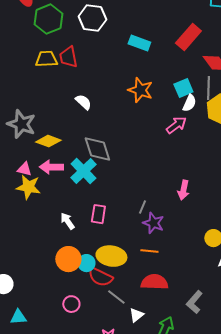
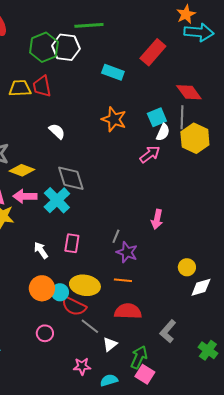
green hexagon: (48, 19) -> (44, 47), moved
red rectangle: (188, 37) -> (153, 52), moved

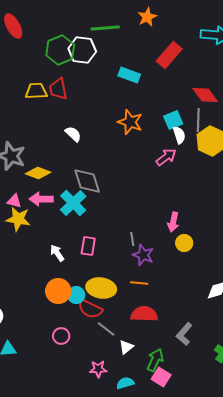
orange star: (186, 14) -> (147, 17), moved
white semicircle: (163, 132) -> (179, 135), turned -42
gray line: (116, 236) -> (132, 239), turned -32
yellow circle: (187, 267) -> (184, 243), moved

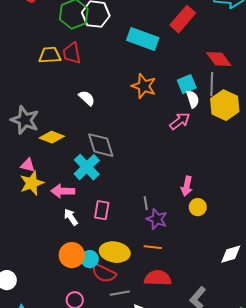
cyan rectangle: (129, 75) -> (143, 39), size x1.4
pink arrow: (41, 199) -> (63, 191), moved
yellow star: (18, 219) -> (32, 183), turned -30
gray line: (106, 329) -> (120, 293), turned -48

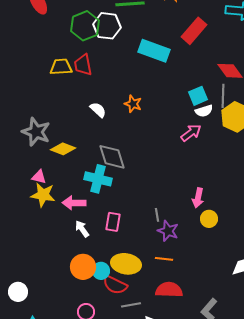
orange star: (144, 86) -> (133, 104), moved, size x0.7
white semicircle: (193, 99) -> (204, 111), turned 90
cyan cross: (87, 167) -> (98, 179), turned -32
yellow star: (32, 183) -> (43, 195), turned 30

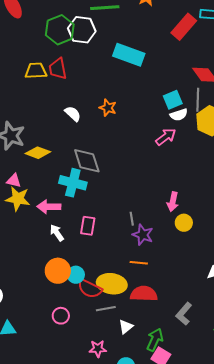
red rectangle: (194, 31) -> (184, 27), moved
yellow ellipse: (126, 264) -> (112, 284), moved

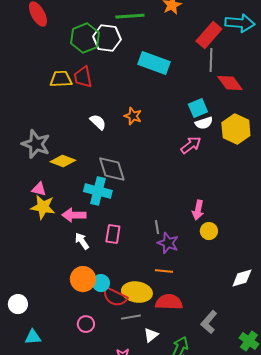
gray line: (198, 100) -> (211, 60), moved

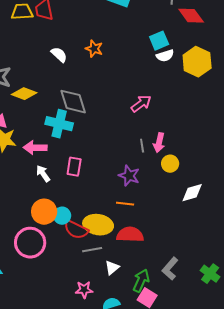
pink arrow: (191, 145) -> (141, 104), moved
gray line: (157, 227) -> (142, 146), moved
white diamond: (242, 278) -> (192, 193), moved
gray L-shape: (209, 322) -> (170, 269), moved
pink circle: (86, 324) -> (30, 243), moved, size x1.8

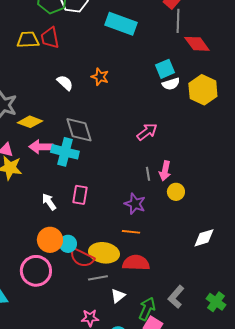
pink arrow: (35, 148) -> (41, 147), moved
white diamond: (192, 193) -> (204, 238), moved

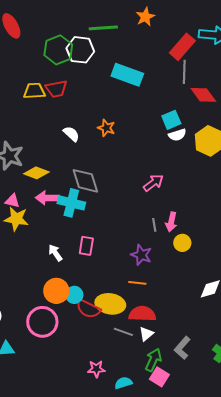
red trapezoid: (50, 38) -> (56, 89), turned -90
gray line: (98, 278) -> (123, 332), moved, turned 30
white triangle: (118, 296) -> (146, 334), moved

